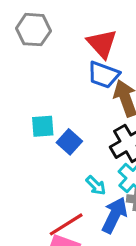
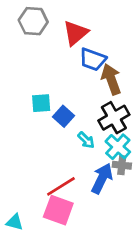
red triangle: (102, 44) -> (76, 33), moved, turned 32
cyan arrow: (96, 185) -> (86, 140), moved

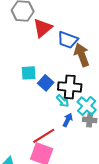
red triangle: (76, 33) -> (43, 28), moved
black cross: (114, 118) -> (70, 87), moved, turned 35
blue arrow: (102, 178) -> (68, 120), moved, size x0.6

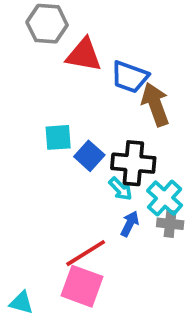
red triangle: (43, 28) -> (84, 55), turned 50

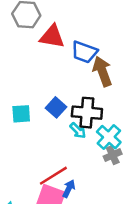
cyan square: (58, 137) -> (21, 114), moved
blue arrow: (130, 224) -> (69, 189), moved
gray cross: (170, 224) -> (113, 155), turned -30

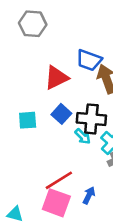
red triangle: (52, 37) -> (56, 78), moved, turned -36
blue arrow: (69, 189) -> (89, 195), moved

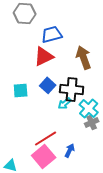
blue trapezoid: (89, 60) -> (52, 34), moved, turned 145
cyan arrow: (83, 136) -> (65, 103), turned 96
pink square: (56, 203) -> (44, 157), turned 30

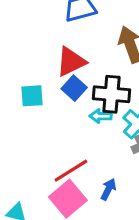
red triangle: (44, 56) -> (71, 62), moved
cyan arrow: (65, 103) -> (101, 116), turned 40

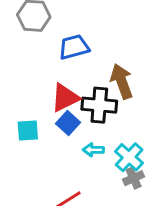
black cross: (111, 94) -> (99, 105), moved

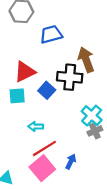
red triangle: (65, 98) -> (25, 72), moved
cyan arrow: (93, 150) -> (36, 127), moved

